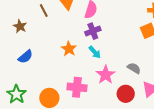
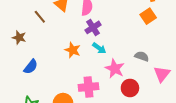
red circle: (126, 94) -> (130, 88), moved

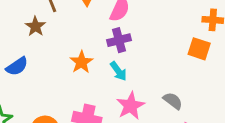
orange square: (148, 16) -> (199, 49), turned 35
brown star: (19, 37) -> (35, 26), moved

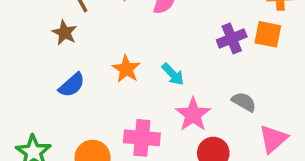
purple cross: (119, 40) -> (232, 38), moved
blue semicircle: (17, 66) -> (72, 85), moved

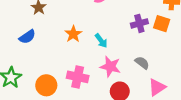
blue semicircle: (72, 85) -> (27, 37), moved
pink star: (193, 114) -> (110, 67), turned -30

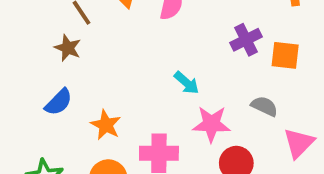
orange square: (162, 24) -> (285, 55), moved
orange star: (73, 34) -> (106, 125), moved

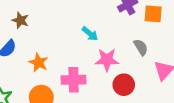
brown star: (68, 48) -> (20, 20), moved
gray semicircle: (264, 106) -> (141, 47), turned 35

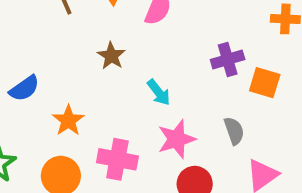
brown star: (20, 20) -> (111, 56), moved
pink star: (107, 60) -> (177, 139), turned -30

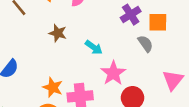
orange star: (68, 120) -> (53, 87), moved
gray semicircle: (234, 131) -> (145, 44), moved

